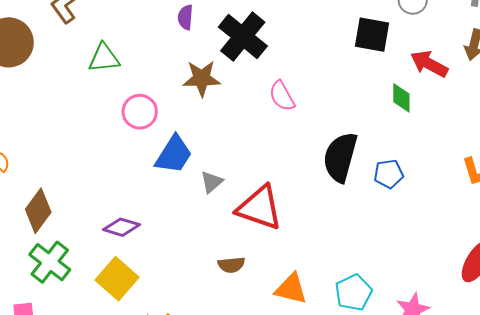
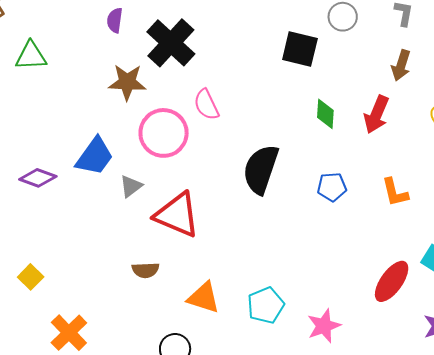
red arrow: (429, 64) -> (376, 114), moved, turned -99
pink circle: (140, 112) -> (164, 133), moved, size x1.4
blue pentagon: (389, 174) -> (332, 187), moved
purple diamond: (122, 227) -> (38, 178), moved
yellow square: (117, 279) -> (31, 277), size x0.6

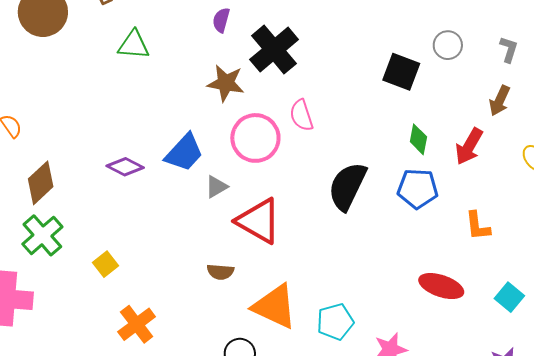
blue pentagon: (332, 187) -> (418, 189), moved, size x1.4
red ellipse: (392, 281) -> (441, 286), moved, turned 66
orange triangle: (204, 298) -> (275, 306), size x1.4

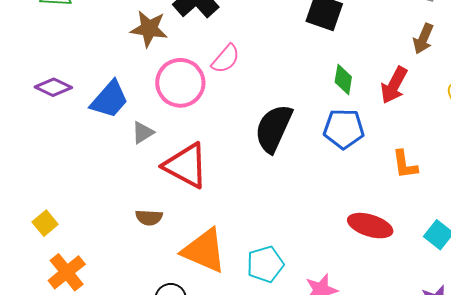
pink semicircle: (301, 115) -> (226, 59), turned -120
purple diamond: (125, 167) -> (53, 87), moved
yellow square: (105, 264) -> (45, 223), moved

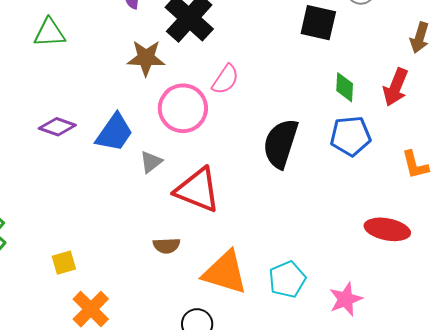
yellow square: (45, 223) -> (64, 263), turned 30

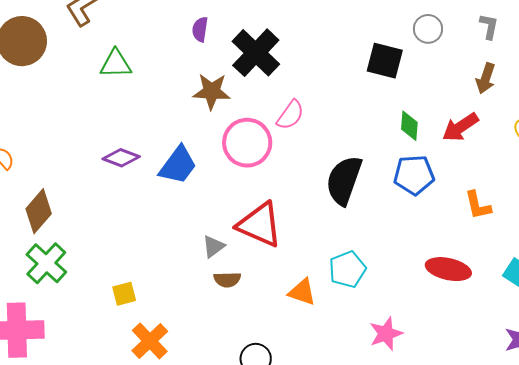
red arrow: (396, 87) -> (460, 127), turned 33
gray triangle: (151, 162) -> (213, 246), moved
orange triangle: (225, 272) -> (302, 292), moved, size x0.6
cyan pentagon: (287, 279) -> (347, 269), moved
pink star: (346, 299) -> (386, 334), moved

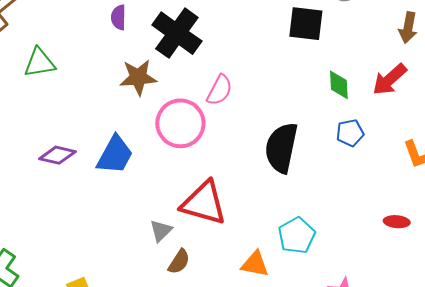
blue pentagon: (414, 175) -> (350, 133), size x0.7
red ellipse: (448, 269) -> (397, 222), size x0.6
brown semicircle: (227, 280) -> (179, 262), turned -48

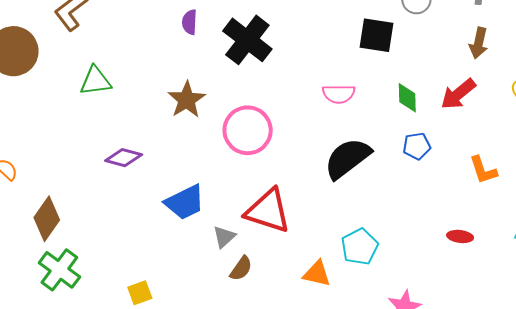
green triangle: (40, 63) -> (95, 81), moved
brown star: (138, 77) -> (187, 100), moved, turned -30
pink semicircle: (220, 90) -> (339, 94), moved, turned 60
black semicircle: (281, 148) -> (348, 158), turned 39
blue trapezoid: (115, 155) -> (185, 202), moved, turned 33

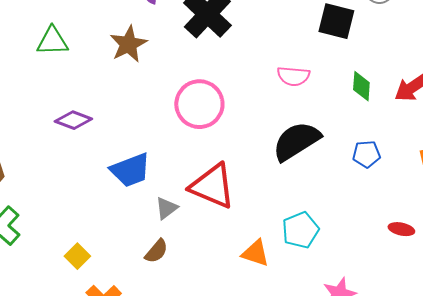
brown star: (187, 100) -> (128, 44), moved
blue pentagon: (417, 146) -> (366, 154), moved
brown semicircle: (241, 268) -> (156, 251), moved
yellow square: (140, 293) -> (77, 256), turned -30

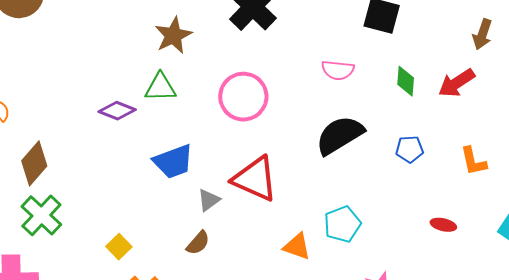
green triangle: (52, 41) -> (160, 87), moved

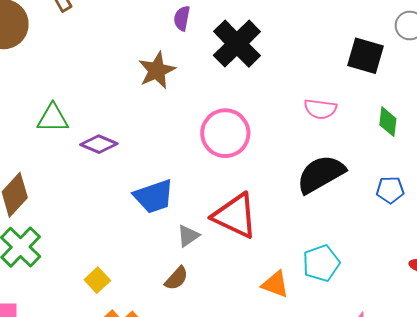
green triangle: (160, 87) -> (53, 118), moved

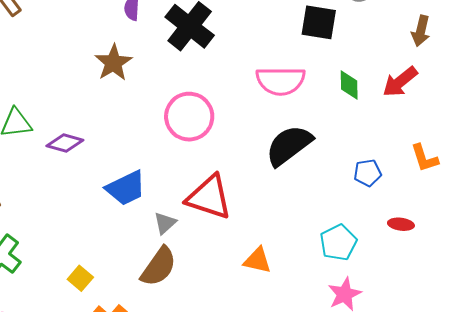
pink semicircle: (320, 109) -> (281, 81), size x1.5
blue pentagon: (390, 190) -> (368, 173), moved
cyan pentagon: (321, 263) -> (338, 243), moved
brown semicircle: (176, 278) -> (159, 267), size x1.6

